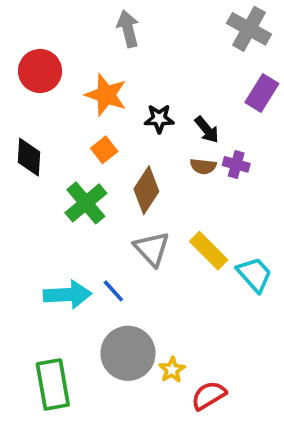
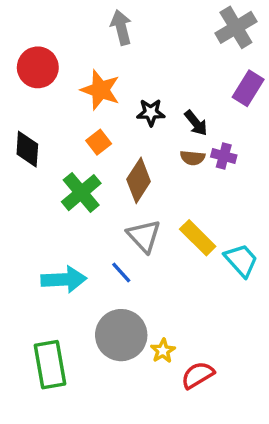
gray cross: (249, 29) -> (236, 27), turned 30
blue line: (113, 291) -> (121, 272), moved

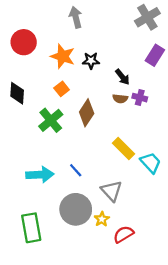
black star: (151, 113) -> (91, 61), moved
gray triangle: (144, 236) -> (112, 191), moved

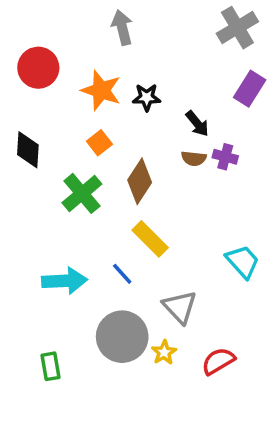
yellow rectangle: (123, 149) -> (150, 239), moved
green rectangle: (31, 228) -> (51, 366), size x0.6
red semicircle: (123, 234) -> (218, 361), moved

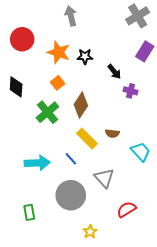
brown semicircle: (194, 159) -> (112, 133), moved
yellow star: (164, 352) -> (90, 232), moved

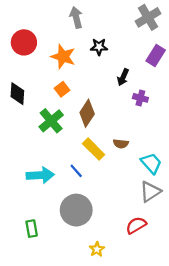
black star: (85, 56) -> (99, 47), moved
black arrow: (114, 72) -> (123, 77), turned 63
gray triangle: (104, 178) -> (150, 192), moved, turned 40

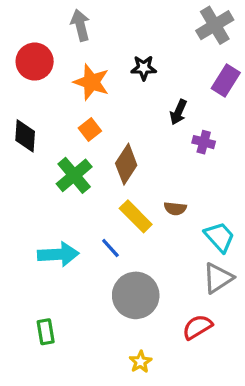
gray arrow: (76, 17) -> (80, 25), moved
gray circle: (76, 210) -> (136, 295), moved

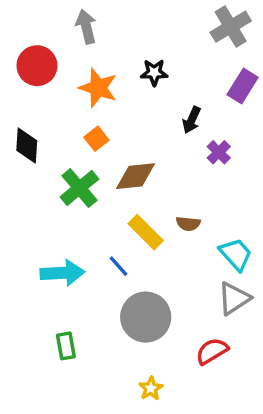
purple cross: (204, 142) -> (219, 152), turned 30
brown diamond: (126, 164) -> (136, 176), turned 51
green rectangle: (46, 332) -> (66, 346), moved

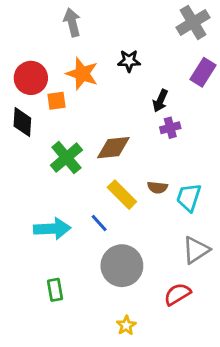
red circle: (37, 66) -> (31, 78), moved
orange square: (96, 139) -> (56, 101), moved, turned 30
purple cross: (219, 152) -> (170, 128), moved, turned 30
cyan trapezoid: (236, 254) -> (189, 197), moved, turned -120

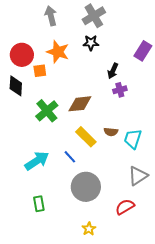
gray cross: (193, 22) -> (94, 16), moved
cyan arrow: (52, 229) -> (37, 161), turned -30

